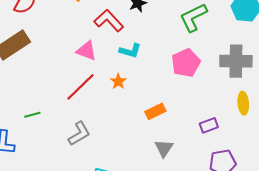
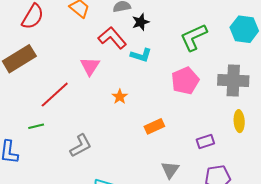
pink triangle: (86, 51) -> (90, 66), turned 40
cyan L-shape: (130, 51) -> (141, 55), moved
red line: (81, 87) -> (55, 95), moved
gray triangle: (164, 148) -> (170, 170), moved

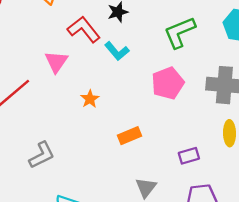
cyan L-shape: (141, 55) -> (117, 51), turned 30

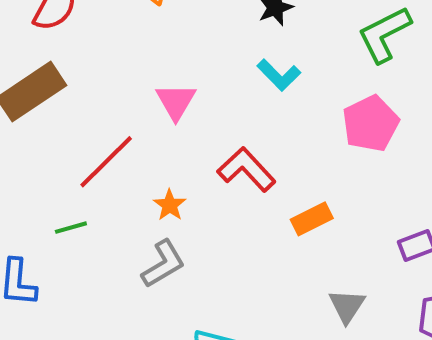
red L-shape: (84, 29) -> (246, 169), moved
orange star: (90, 99) -> (170, 205), moved

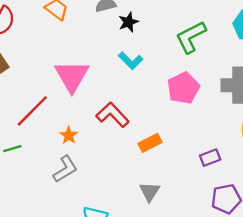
pink triangle: (176, 101) -> (72, 76), size x1.5
gray triangle: (347, 306) -> (150, 192), moved

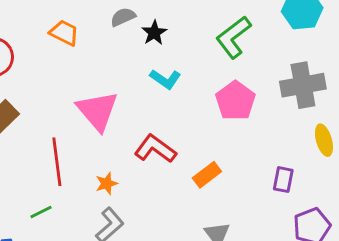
red line: (32, 111) -> (57, 162), turned -42
orange star: (69, 135) -> (107, 184), turned 30
purple rectangle: (210, 158) -> (283, 180), turned -48

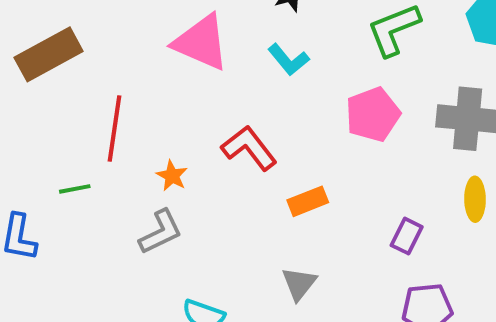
pink triangle: (97, 111) -> (201, 42), moved, turned -42
orange star: (107, 184) -> (172, 176), turned 30

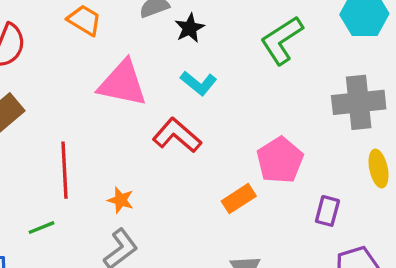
pink pentagon: (373, 114) -> (280, 160), moved
red L-shape: (249, 148) -> (177, 135), moved

